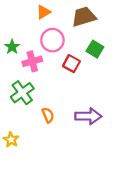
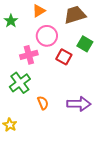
green star: (12, 47) -> (11, 21), moved

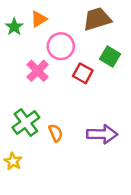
orange triangle: (39, 11) -> (39, 19), moved
pink cross: (29, 55) -> (38, 71), turned -30
green cross: (20, 83) -> (26, 123), moved

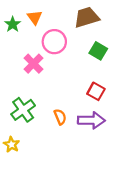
orange triangle: (39, 19) -> (35, 17), turned -35
red square: (83, 73) -> (96, 91), moved
orange semicircle: (56, 133) -> (60, 117), moved

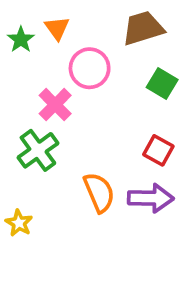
green cross: (23, 110) -> (38, 150), moved
orange semicircle: (60, 117) -> (99, 192), size x1.5
yellow star: (12, 145) -> (19, 223), moved

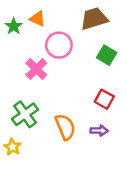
orange triangle: (57, 28) -> (38, 19), turned -30
green cross: (38, 150) -> (25, 114), moved
purple arrow: (151, 198) -> (99, 131), size x0.6

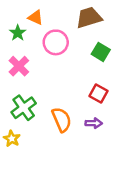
green star: (14, 26) -> (18, 33), moved
pink cross: (36, 69) -> (19, 66), moved

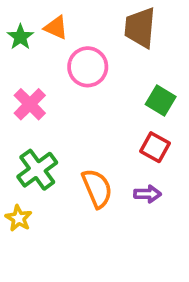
brown trapezoid: (89, 17) -> (140, 28), turned -68
green star: (18, 33) -> (20, 37), moved
green square: (101, 52) -> (161, 100), moved

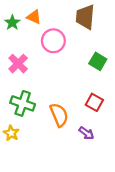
red square: (155, 147) -> (94, 102), moved
green cross: (37, 170) -> (23, 103), turned -35
purple arrow: (148, 194) -> (86, 133), moved, turned 35

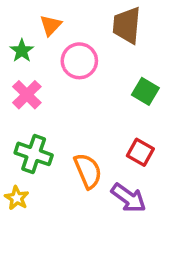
orange triangle: (34, 17) -> (51, 25), turned 49
green star: (12, 23) -> (22, 51), moved
purple arrow: (86, 133) -> (128, 198), size x1.5

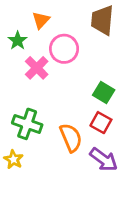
green square: (145, 91) -> (104, 93), moved
pink cross: (27, 95) -> (37, 68), moved
red square: (140, 152) -> (101, 123), moved

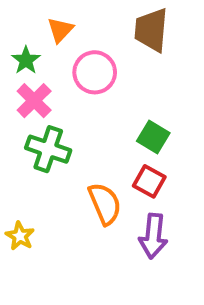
pink cross: (37, 68) -> (34, 101), moved
green cross: (27, 124) -> (48, 149), moved
purple arrow: (104, 159) -> (153, 236), turned 60

